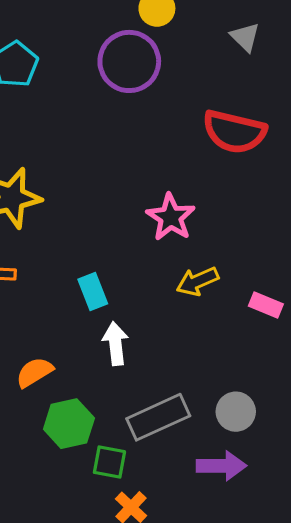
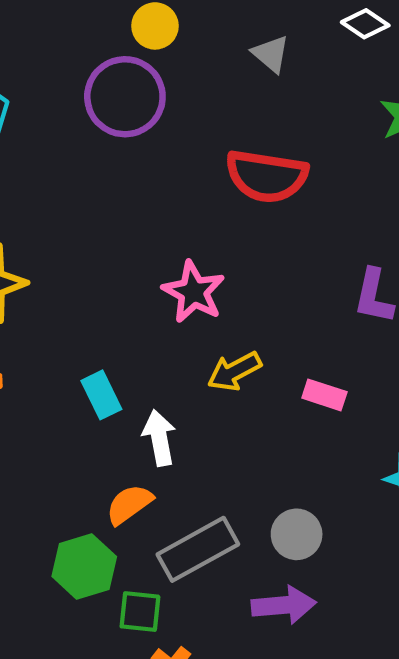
white arrow: (115, 344) -> (159, 438), moved
orange semicircle: (34, 372) -> (129, 504), moved

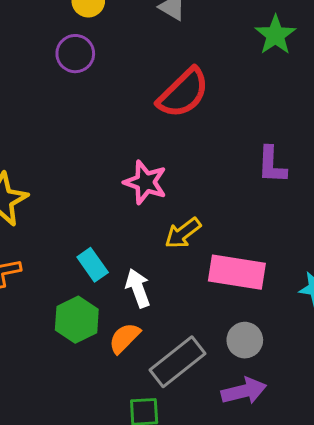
purple circle: (125, 97) -> (75, 54), size x0.7
red semicircle: (267, 176) -> (183, 93), turned -44
pink rectangle: (324, 395) -> (237, 272), moved, size x1.8
green hexagon: (84, 567) -> (77, 320), moved

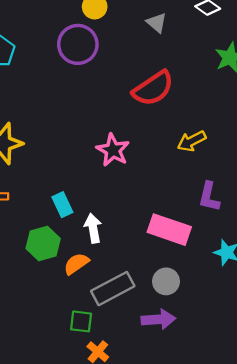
purple circle: (75, 54) -> (78, 44), size x1.4
purple L-shape: (272, 165) -> (209, 197), moved
yellow arrow: (183, 233) -> (192, 141), moved

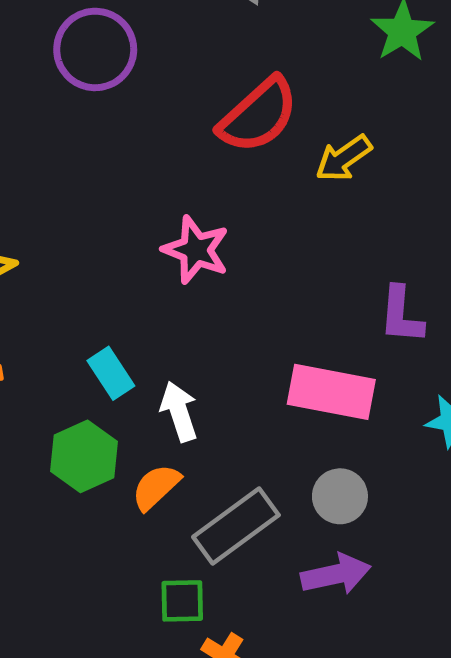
yellow arrow: (192, 141) -> (344, 158), moved

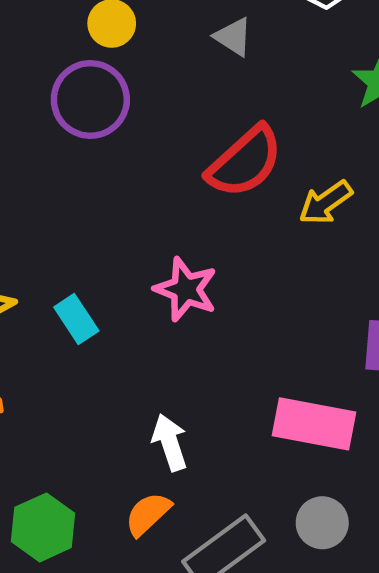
cyan rectangle: (111, 373) -> (76, 319), moved
green hexagon: (84, 456) -> (43, 527), moved

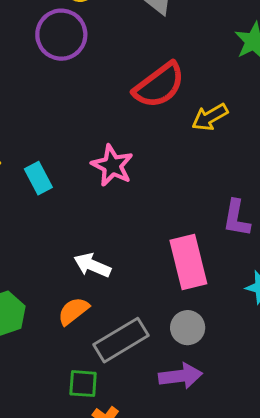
pink rectangle: (314, 424) -> (188, 262), turned 60
white arrow: (170, 442) -> (92, 265), turned -54

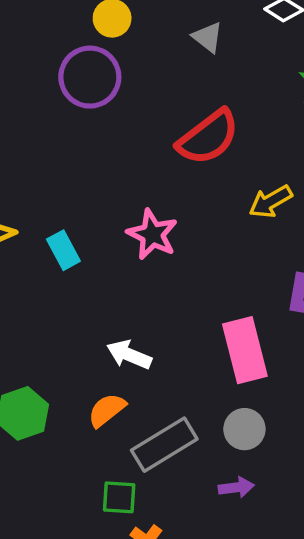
yellow arrow: (210, 117) -> (270, 202), moved
purple arrow: (180, 376) -> (236, 487), size x0.7

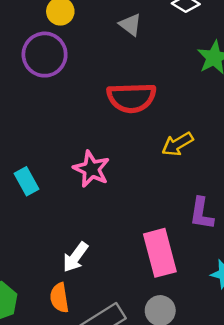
red semicircle: (208, 137) -> (131, 98), turned 36
white arrow: (129, 355) -> (75, 257), turned -76
orange semicircle: (107, 410) -> (59, 298), turned -60

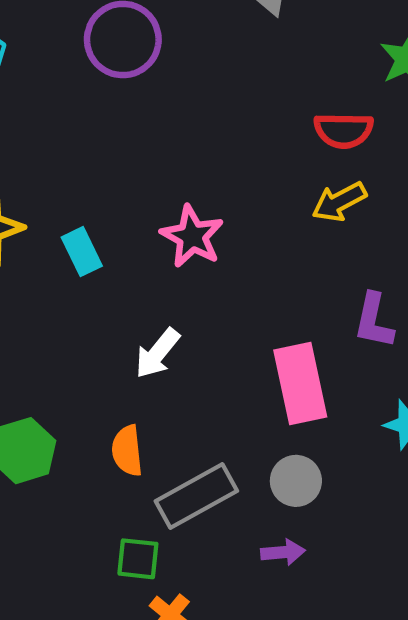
red semicircle: (131, 98) -> (344, 130), moved, size x0.7
white arrow: (75, 257) -> (157, 353), moved

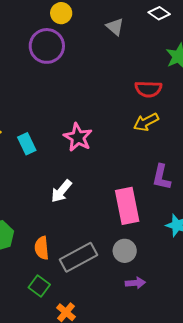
orange semicircle: (127, 451) -> (42, 248), moved
purple arrow: (283, 552) -> (135, 283), moved
green square: (138, 559) -> (39, 286), moved, turned 30

